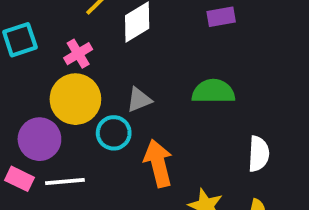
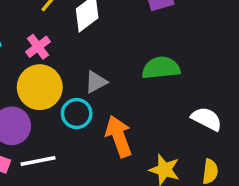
white semicircle: (259, 154) -> (207, 119), turned -60

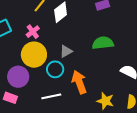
white line: (38, 161) -> (51, 96), moved

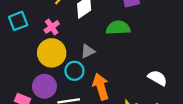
green semicircle: (103, 43) -> (118, 28), moved
purple circle: (18, 77) -> (44, 86), moved

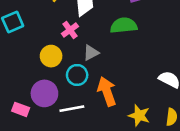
pink cross: (52, 27) -> (70, 30), moved
yellow circle: (52, 53) -> (51, 56), size x0.7

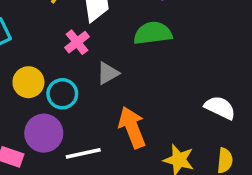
yellow circle: (51, 56) -> (28, 82), moved
cyan circle: (77, 75) -> (62, 94), moved

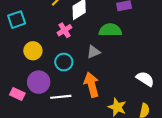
gray triangle: (108, 73) -> (93, 52), moved
cyan circle: (62, 94) -> (64, 62), moved

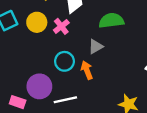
yellow circle: (33, 51) -> (37, 22), moved
orange arrow: (92, 85) -> (87, 70), moved, size x0.7

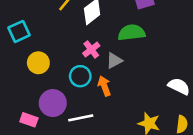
yellow circle: (37, 22) -> (38, 63), moved
pink cross: (61, 26) -> (91, 49), moved

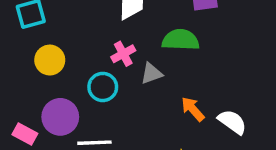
orange arrow: (104, 86) -> (193, 109), moved, turned -30

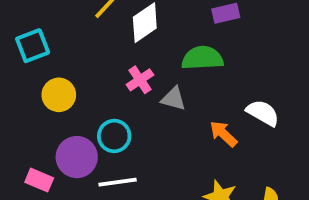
gray triangle: (151, 73) -> (174, 99), turned 40
cyan circle: (103, 87) -> (114, 136), moved
white semicircle: (232, 122) -> (263, 113), moved

